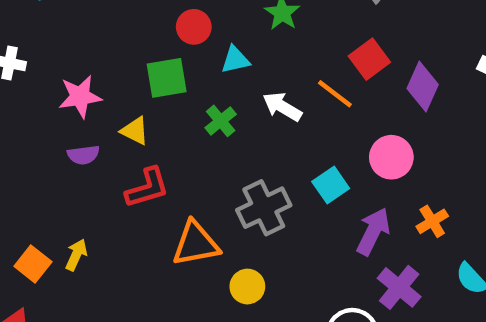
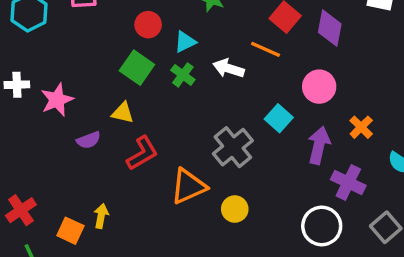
green square: (167, 78) -> (137, 68), turned -32
pink star: (80, 97) -> (57, 100), moved
green cross: (221, 121) -> (183, 75), moved

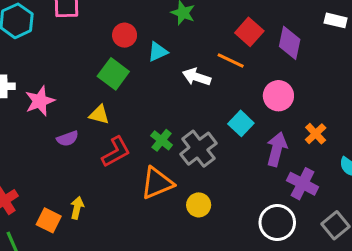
green cross: (183, 75) -> (162, 140), moved

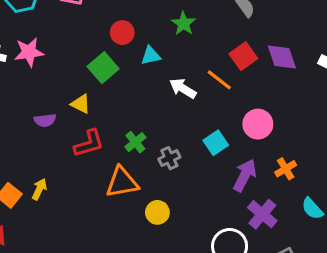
purple diamond: (290, 43) -> (282, 57), moved, turned -44
pink star: (40, 101) -> (29, 52), moved
gray cross: (198, 149) -> (169, 158), size x0.6

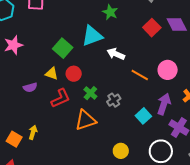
red circle: (122, 33) -> (74, 74), moved
cyan triangle: (151, 56) -> (92, 36), size x1.6
orange line: (219, 80) -> (140, 75), moved
cyan square: (216, 143) -> (143, 116), moved
yellow circle: (157, 212) -> (121, 151), moved

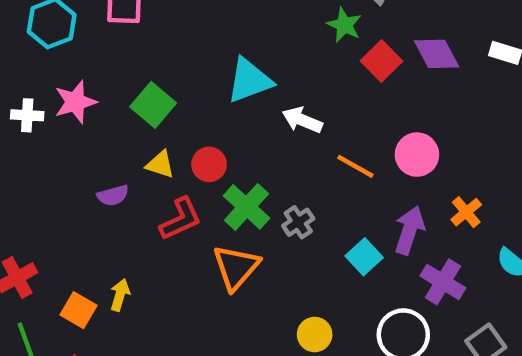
green star: (110, 12) -> (344, 25), moved
green square: (63, 48) -> (153, 105), moved
green cross: (90, 93) -> (247, 207), size x1.5
orange triangle: (85, 120) -> (236, 267), turned -30

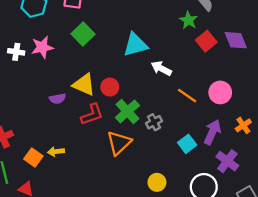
green square: (153, 105) -> (83, 34), moved
yellow triangle: (160, 164) -> (84, 85), size x1.5
yellow arrow: (120, 295) -> (56, 152), turned -119

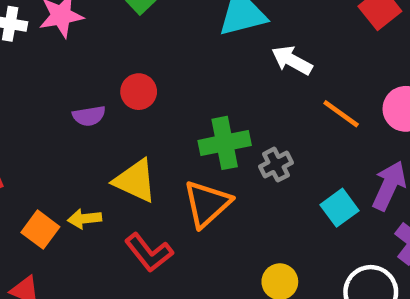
yellow triangle: (84, 85) -> (135, 181), moved
red circle: (110, 87) -> (139, 92), moved
green cross: (127, 111) -> (225, 143), turned 30
red L-shape: (92, 114) -> (149, 253), moved, turned 70

